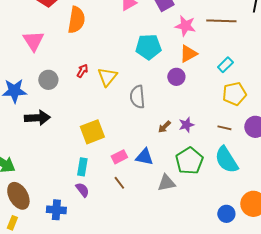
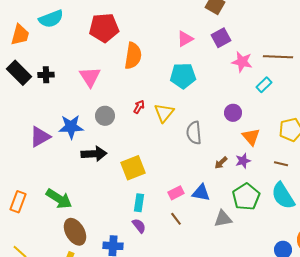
cyan pentagon: (148, 47) -> (183, 76), moved
orange triangle: (188, 54) -> (251, 137), moved, turned -42
cyan rectangle: (225, 65) -> (264, 85), moved
yellow square: (92, 132) -> (133, 168), moved

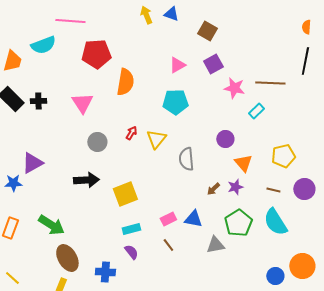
blue star: (71, 127) -> (13, 183), moved, size x0.7
cyan rectangle: (139, 203) -> (131, 229), turned 66

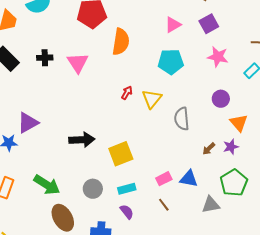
pink star: (234, 88) -> (218, 57), moved
black cross: (38, 101) -> (45, 58), moved
gray circle: (97, 142) -> (93, 189), moved

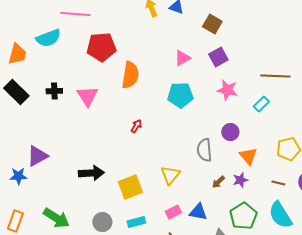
yellow triangle: (152, 99) -> (170, 175), moved
gray semicircle: (182, 119) -> (204, 150), moved

